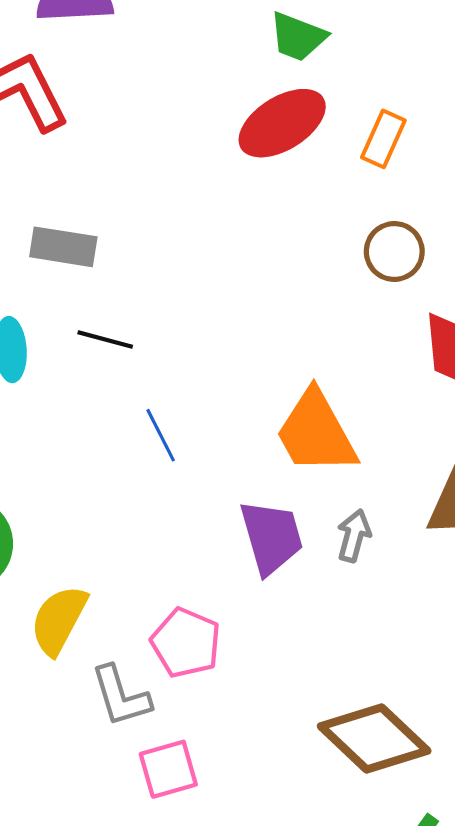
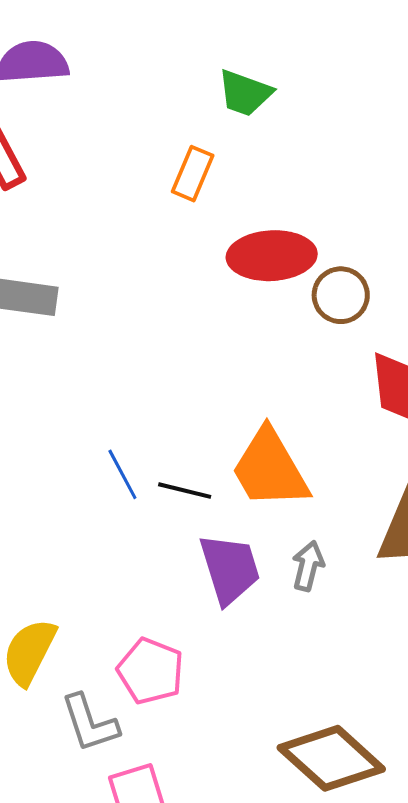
red ellipse: (282, 123) -> (272, 256), moved, turned 30
orange rectangle: (383, 139) -> (193, 174), moved
black line: (105, 339) -> (185, 491), moved

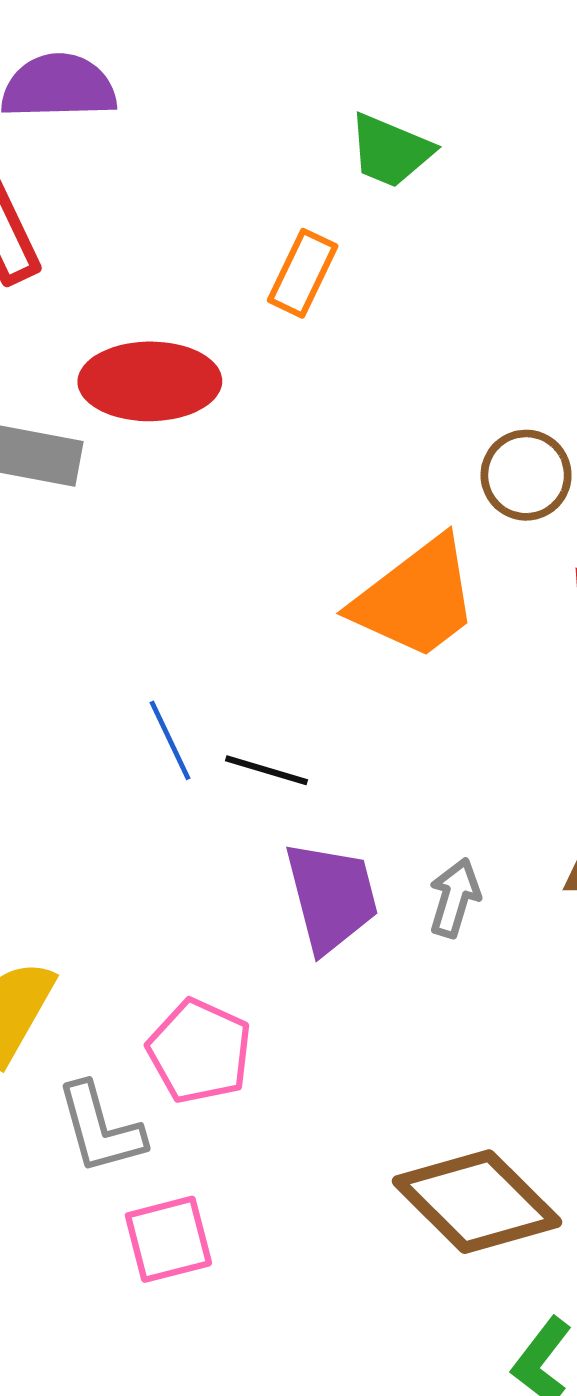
red ellipse: (272, 256) -> (150, 381), moved
orange trapezoid: (270, 469) -> (416, 599), moved, turned -100

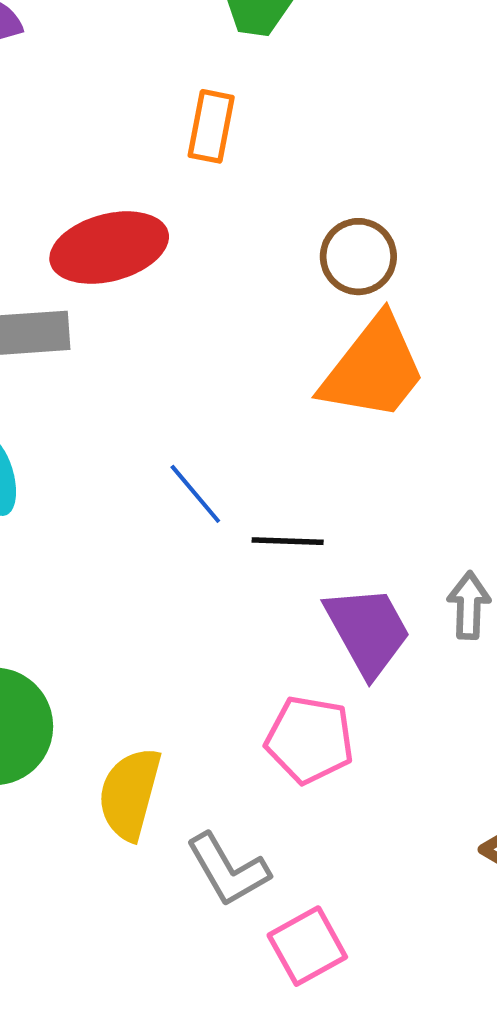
brown circle: (526, 475) -> (358, 257), moved
blue line: (170, 740) -> (195, 494), moved
pink pentagon: (199, 1051) -> (310, 740), moved

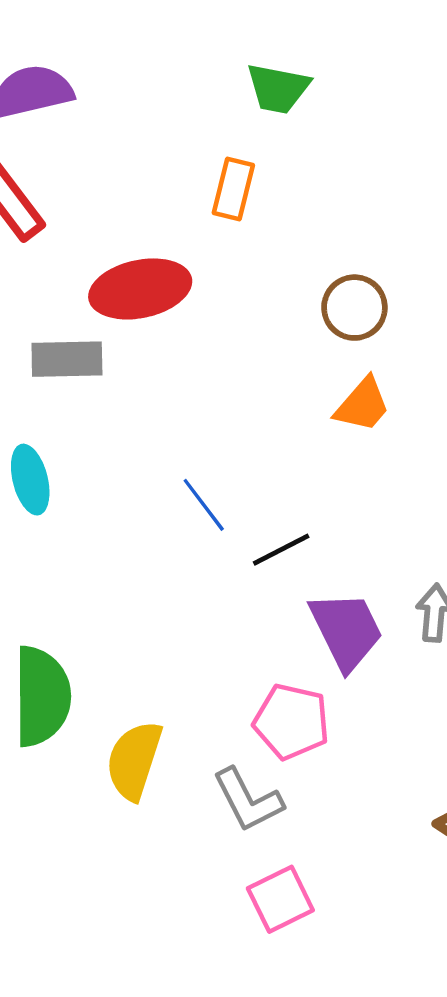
orange trapezoid: (373, 369) -> (363, 405), size x0.6
black line: (288, 541) -> (281, 550), turned -32
gray L-shape: (228, 870) -> (248, 800), moved

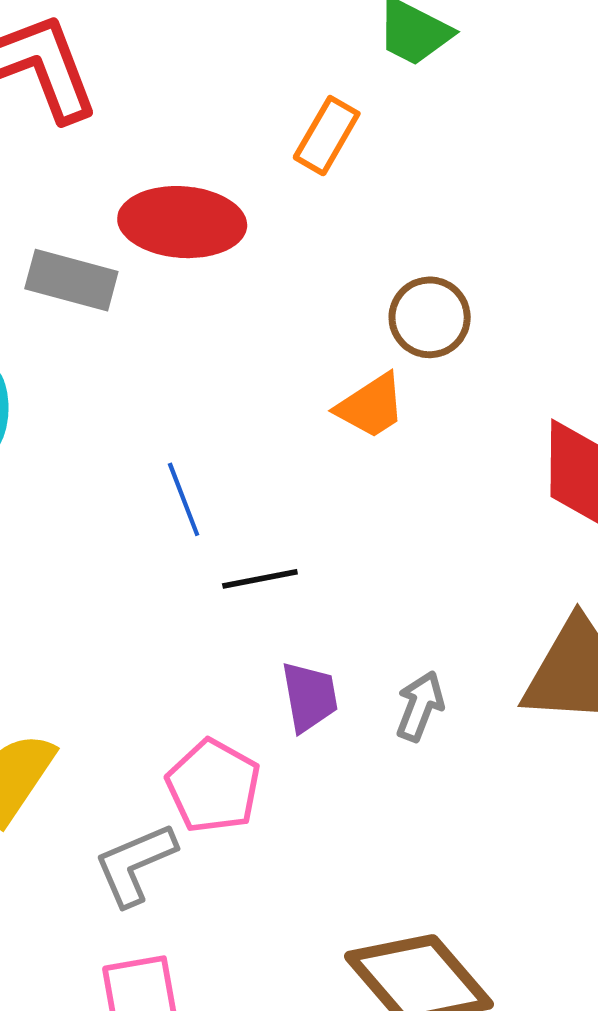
orange trapezoid: (363, 405) -> (371, 406), moved
purple trapezoid: (346, 630) -> (310, 697), size x0.7
gray L-shape: (248, 800) -> (135, 864), turned 78

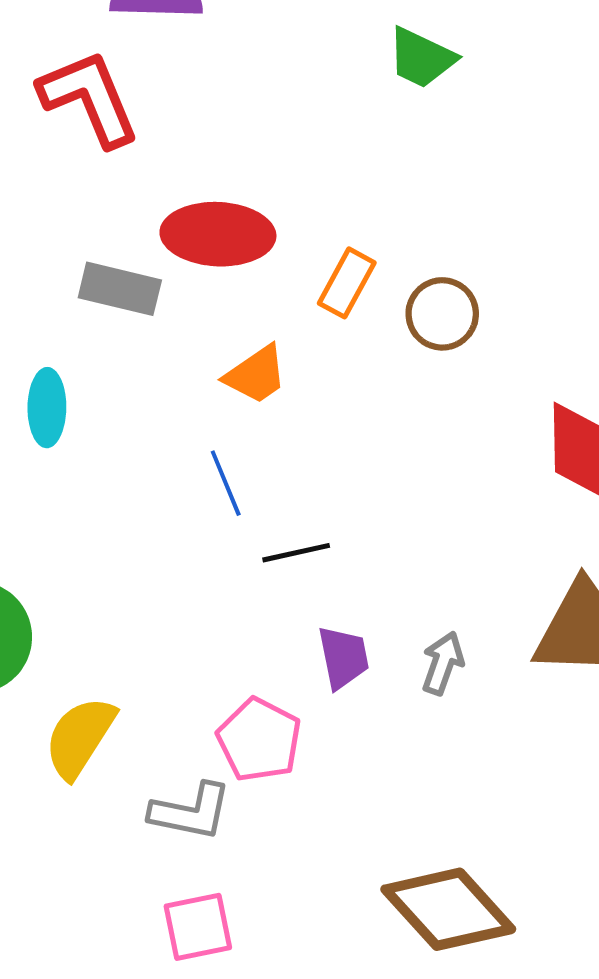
orange rectangle: (327, 136) -> (347, 283), moved
orange trapezoid: (371, 406) -> (256, 375), moved
gray L-shape: (135, 864) -> (191, 812), turned -144

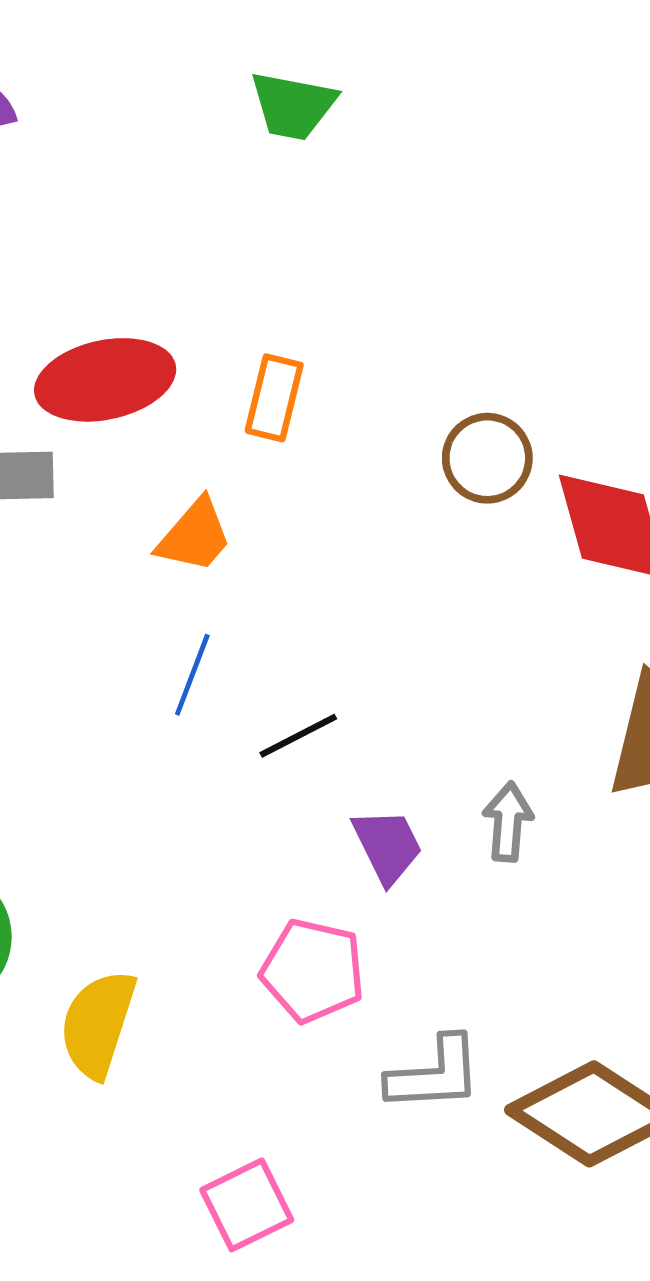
brown circle: (442, 314) -> (487, 458), moved
blue line: (226, 483) -> (192, 675), turned 58
gray L-shape: (191, 812) -> (434, 1074), moved
pink square: (198, 927) -> (247, 1205), moved

